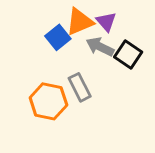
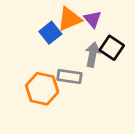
gray arrow: (100, 47) -> (93, 55), moved, turned 75
gray rectangle: (80, 87) -> (69, 76), turned -55

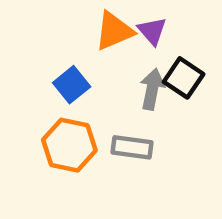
blue square: (50, 33) -> (72, 85), moved
gray rectangle: (69, 76) -> (132, 147), moved

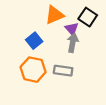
purple triangle: (152, 31) -> (72, 29), moved
black square: (183, 78) -> (88, 17), moved

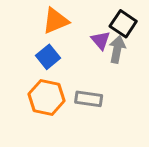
orange triangle: (54, 15) -> (56, 21), moved
gray arrow: (73, 43) -> (117, 49), moved

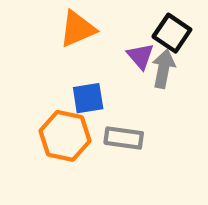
blue square: (48, 57) -> (88, 98), moved, turned 30

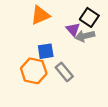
gray arrow: (164, 69) -> (85, 36), turned -114
gray rectangle: (124, 138) -> (64, 72), turned 42

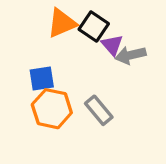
black square: (89, 17) -> (94, 27), moved
blue square: (46, 51) -> (42, 78), moved

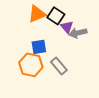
blue square: (42, 78) -> (39, 47), moved

